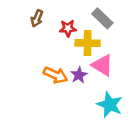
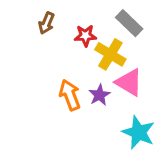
yellow cross: (88, 43) -> (110, 54), turned 30
orange arrow: (55, 75) -> (70, 95), turned -135

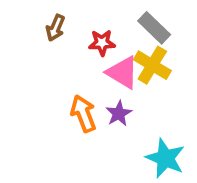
yellow cross: (110, 54) -> (152, 65), moved
pink triangle: (129, 82) -> (122, 73), moved

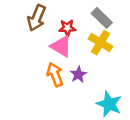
brown arrow: (55, 28) -> (37, 18), size x1.5
pink triangle: (122, 73) -> (61, 46), moved

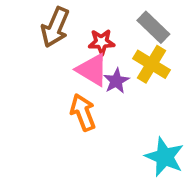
purple star: (78, 75) -> (116, 81), moved

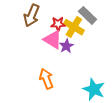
yellow cross: (151, 64) -> (74, 27), moved
orange arrow: (83, 112) -> (46, 79), moved

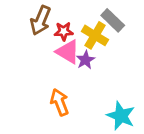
red star: (58, 24) -> (64, 31), moved

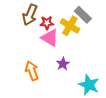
purple star: (85, 60) -> (63, 64), moved
orange arrow: (60, 102) -> (32, 71), moved

